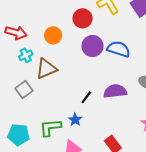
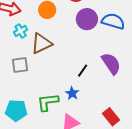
gray square: (24, 89) -> (20, 65), turned 30
purple semicircle: (115, 91) -> (111, 64), turned 65

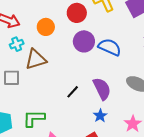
blue star: (72, 93) -> (100, 116), moved

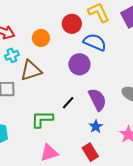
purple circle: (84, 41) -> (79, 64), moved
blue semicircle: (110, 47) -> (95, 42), moved
green L-shape: (34, 118) -> (42, 119), moved

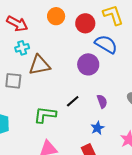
orange circle: (41, 38) -> (56, 16), moved
purple semicircle: (97, 99) -> (102, 101), size x0.6

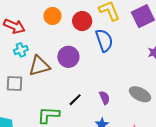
blue semicircle: (106, 44) -> (104, 40), turned 45
purple circle: (88, 64) -> (68, 57), moved

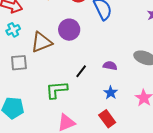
cyan cross: (21, 50) -> (13, 30), moved
purple semicircle: (104, 98) -> (110, 66), turned -48

